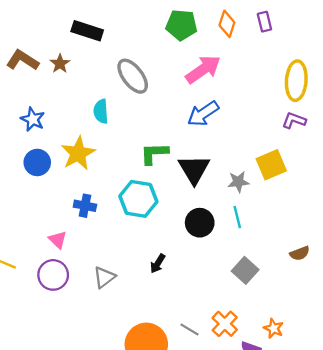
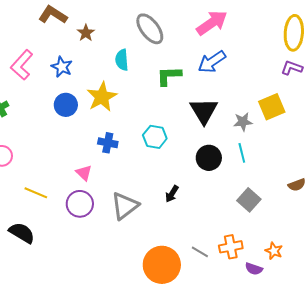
brown star: (60, 64) -> (86, 33), moved
green L-shape: (154, 153) -> (169, 76), moved
cyan hexagon: (138, 199) -> (155, 137), size x0.7
gray triangle: (104, 277) -> (125, 206), size x1.4
orange cross: (225, 324) -> (231, 247), turned 35

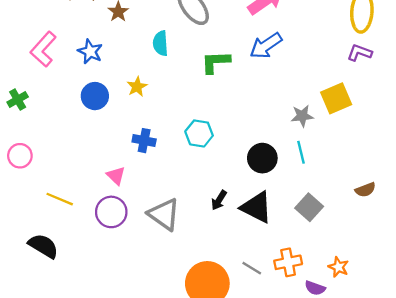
yellow star: (102, 97) -> (137, 87), size x0.6
black triangle: (204, 111) -> (256, 207), moved, turned -32
gray triangle: (125, 206) -> (164, 214), turned -48

